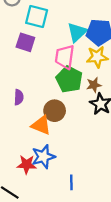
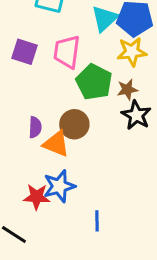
purple square: (25, 42) -> (25, 52), moved
pink trapezoid: (65, 57) -> (67, 52), moved
purple semicircle: (19, 97) -> (35, 127), moved

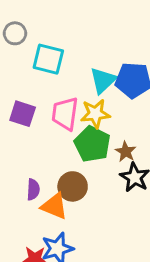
yellow star: (132, 52) -> (95, 114), moved
brown star: (127, 90) -> (126, 152), turned -30

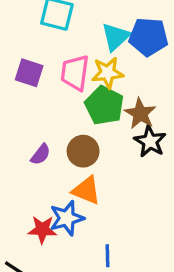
brown star: (126, 152) -> (140, 114), size x1.4
purple semicircle: (33, 189) -> (41, 154), turned 35
orange triangle: (54, 206) -> (86, 190), moved

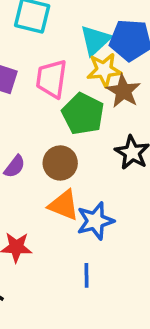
yellow star: (108, 73) -> (104, 70), moved
brown star: (140, 114) -> (123, 91), moved
blue star: (67, 218) -> (95, 221), moved

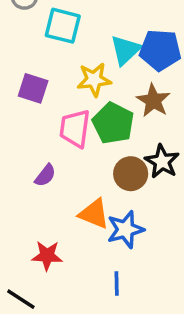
yellow star: (104, 70) -> (94, 80), moved
pink trapezoid: (51, 79) -> (75, 128), moved
brown circle: (60, 163) -> (131, 174), moved

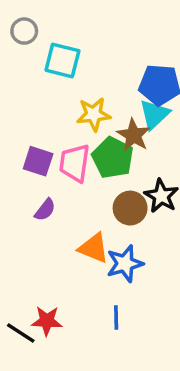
cyan triangle: (125, 50) -> (154, 114), moved
purple square: (33, 88) -> (38, 161), moved
brown star: (153, 101) -> (134, 135), moved
red star: (47, 256) -> (47, 321), moved

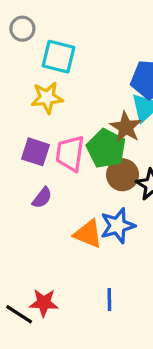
yellow star: (94, 114) -> (47, 98), moved
brown circle: (130, 208) -> (123, 175), moved
blue star: (125, 264) -> (118, 226), moved

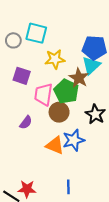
gray circle: (22, 29) -> (13, 40), moved
yellow star: (47, 98) -> (55, 59), moved
purple square: (36, 152) -> (22, 76), moved
brown circle: (123, 175) -> (59, 112), moved

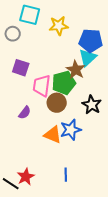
cyan square: (36, 33) -> (30, 15), moved
yellow star: (55, 59) -> (59, 26), moved
green pentagon: (66, 91) -> (64, 83), turned 30
red star: (27, 189) -> (26, 177), turned -30

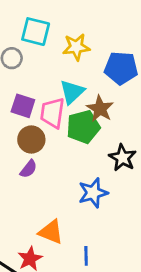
cyan triangle: (88, 58) -> (72, 92), moved
pink trapezoid: (42, 86) -> (52, 113), moved
brown circle: (57, 103) -> (31, 140), moved
orange triangle: (53, 135) -> (51, 232), moved

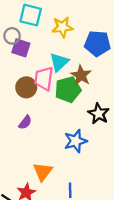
purple square: (23, 106) -> (21, 48), moved
brown circle: (31, 140) -> (26, 87), moved
orange triangle: (51, 232) -> (43, 172), turned 45

